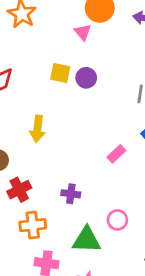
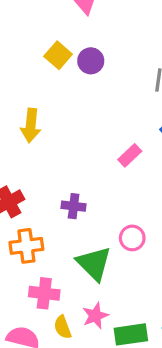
yellow square: (60, 73) -> (58, 55), turned 30
green triangle: (87, 240) -> (94, 263), turned 44

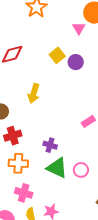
green triangle: (94, 263) -> (57, 168), moved, turned -30

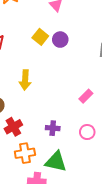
green triangle: (57, 168) -> (56, 162), moved
pink circle: (81, 170) -> (87, 132), moved

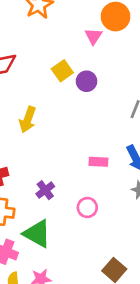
pink rectangle: (86, 96) -> (98, 162), turned 32
purple cross: (53, 128) -> (45, 190), turned 32

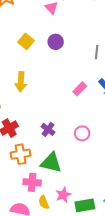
yellow square: (62, 71) -> (26, 41), moved
pink rectangle: (98, 162) -> (80, 89), moved, turned -32

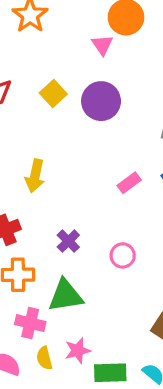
purple circle: (56, 42) -> (101, 101), size x1.5
yellow arrow: (21, 82) -> (35, 176), moved
green triangle: (51, 163) -> (66, 296), turned -30

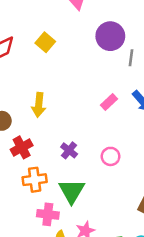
purple circle: (101, 101) -> (110, 36), moved
green triangle: (66, 296) -> (72, 191), turned -44

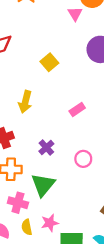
yellow square: (45, 42) -> (49, 62), moved
pink rectangle: (109, 102) -> (77, 110), moved

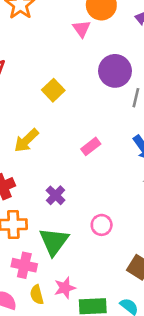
yellow arrow: (25, 102) -> (26, 140), turned 35
pink circle: (83, 159) -> (102, 225), moved

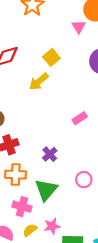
yellow square: (53, 90) -> (51, 57), moved
yellow arrow: (26, 140) -> (39, 82), moved
yellow semicircle: (37, 295) -> (30, 230), turned 64

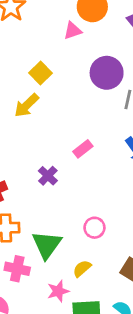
pink triangle: (79, 27) -> (73, 31), turned 48
purple cross: (50, 154) -> (48, 176), moved
yellow semicircle: (30, 230) -> (82, 269), moved

